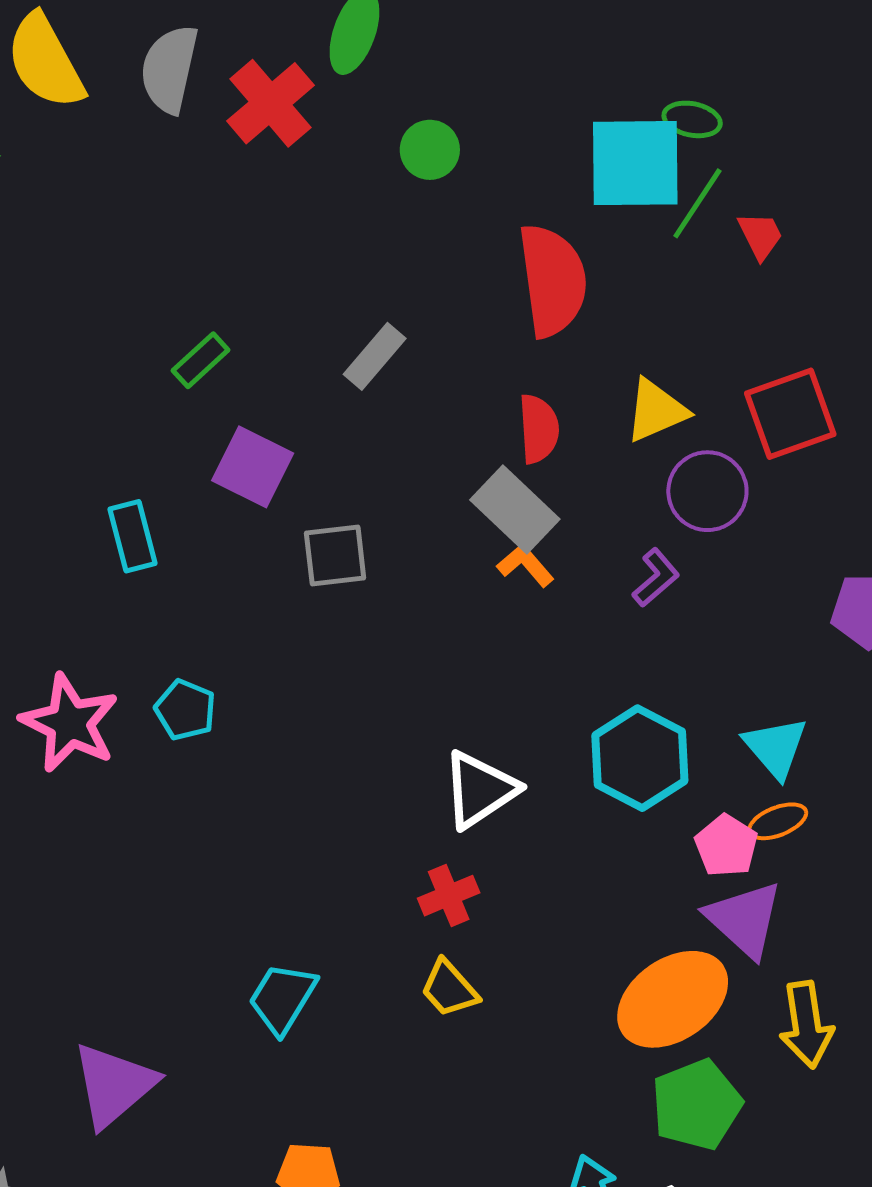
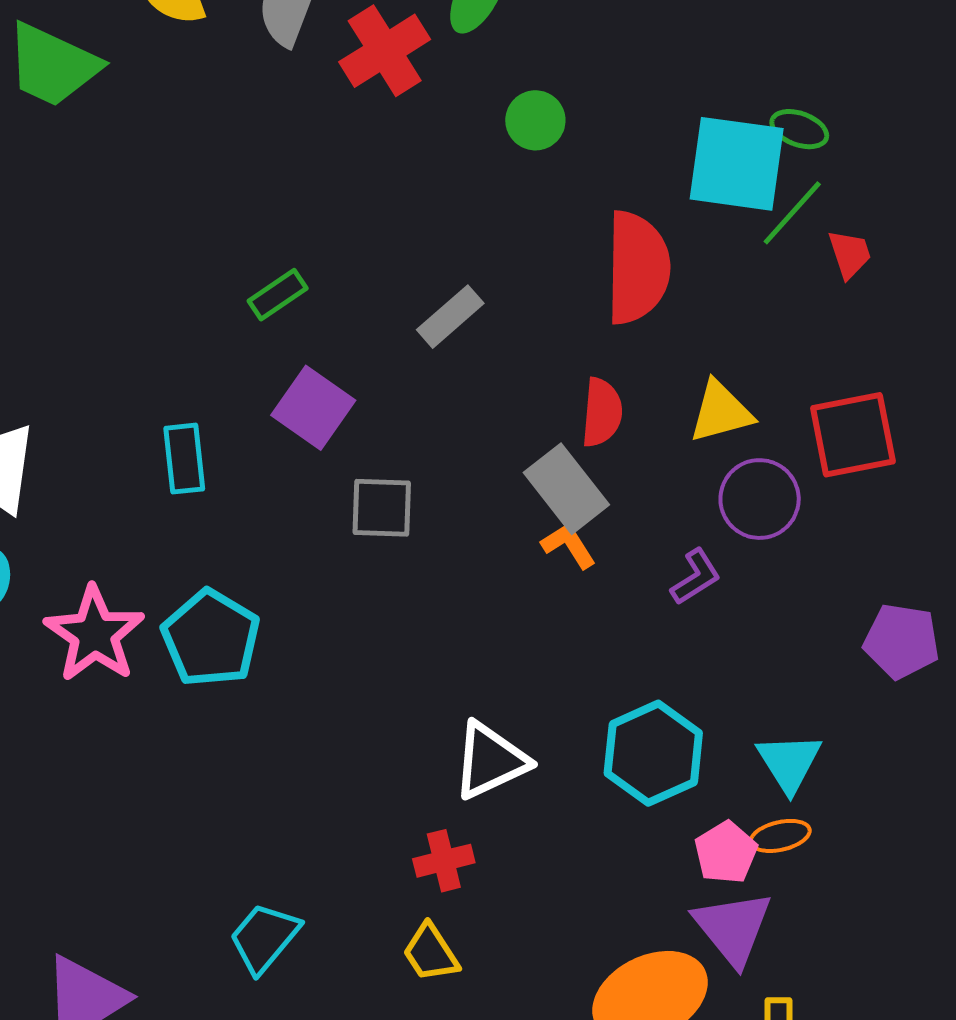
cyan pentagon: (185, 710) -> (211, 638), size x1.6

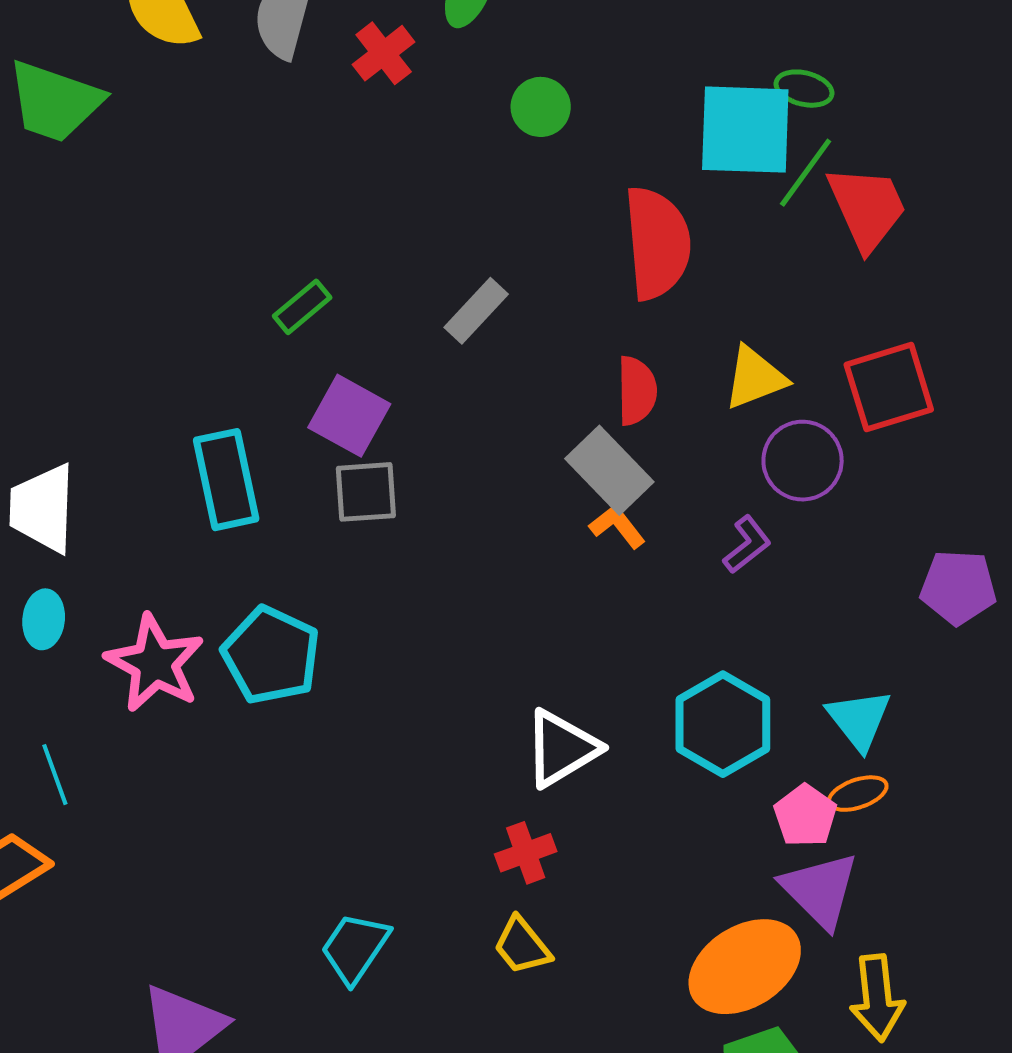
red cross: (385, 51) -> (384, 53), size x0.7
red trapezoid: (850, 254) -> (867, 208), size x1.8
cyan rectangle: (184, 459) -> (226, 480), size x1.4
gray square: (382, 508) -> (366, 492), moved

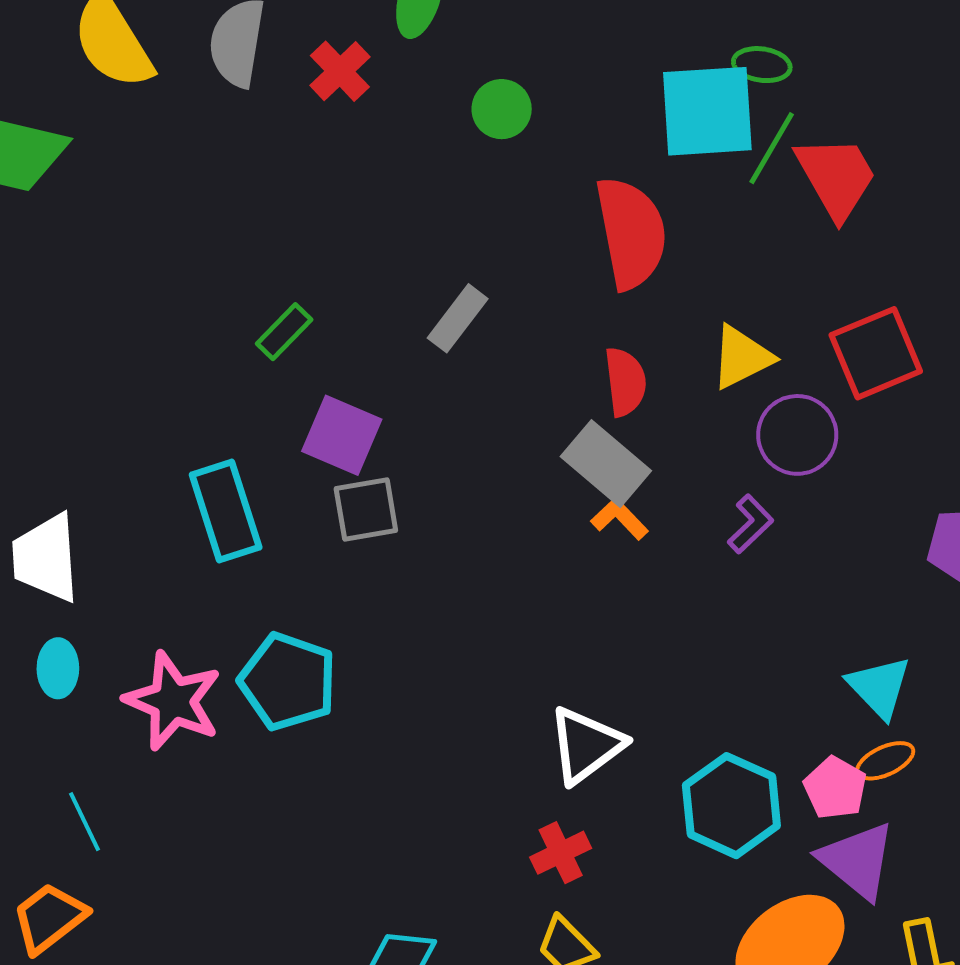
cyan hexagon: (723, 724) -> (731, 806), moved

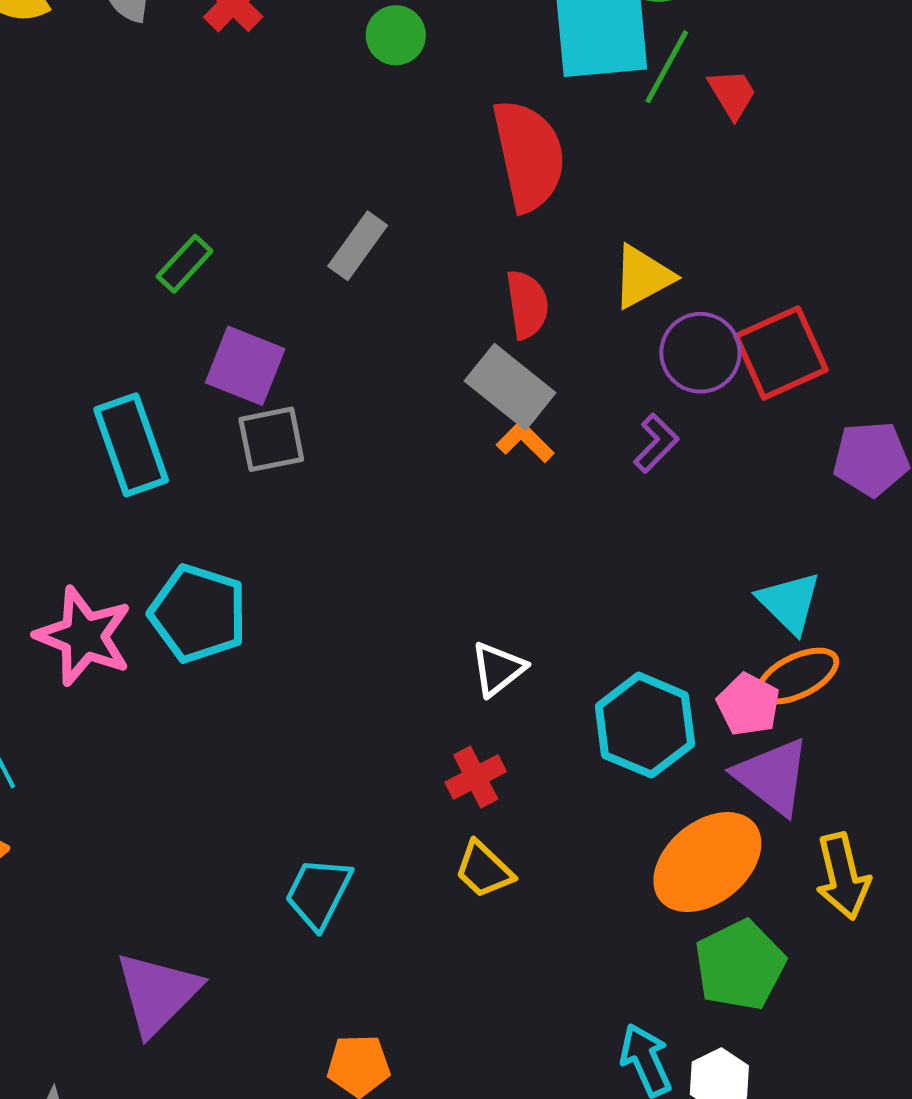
red trapezoid: (836, 177) -> (732, 94), size x0.6
red square: (876, 353) -> (781, 353), moved
white triangle: (586, 745) -> (498, 669), size x0.7
orange ellipse: (885, 761) -> (798, 676), size x1.4

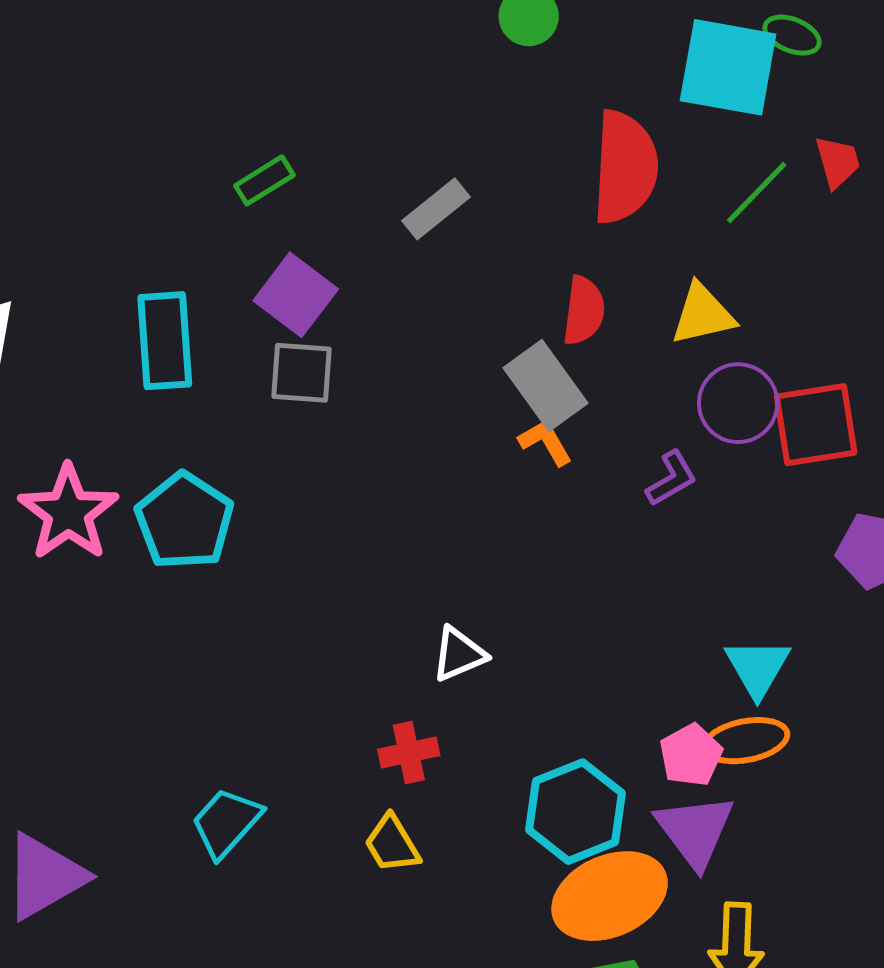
green line: (667, 67) -> (757, 192), moved
cyan hexagon: (645, 725) -> (575, 812), moved

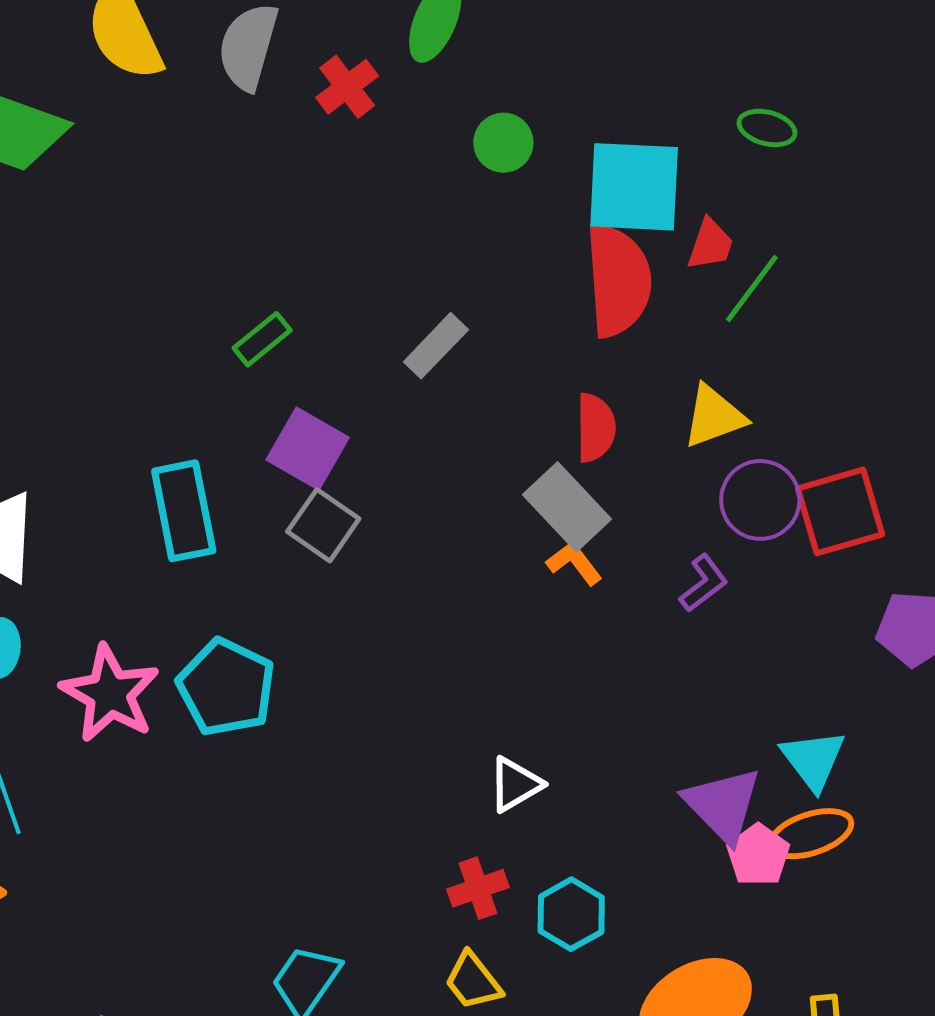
cyan square: (728, 67) -> (634, 187), moved
red trapezoid: (838, 162) -> (710, 244), moved, turned 42
gray square: (301, 373) -> (323, 525), turned 38
cyan hexagon: (575, 812) -> (571, 914), moved, size x0.7
purple triangle: (695, 831) -> (723, 805), moved

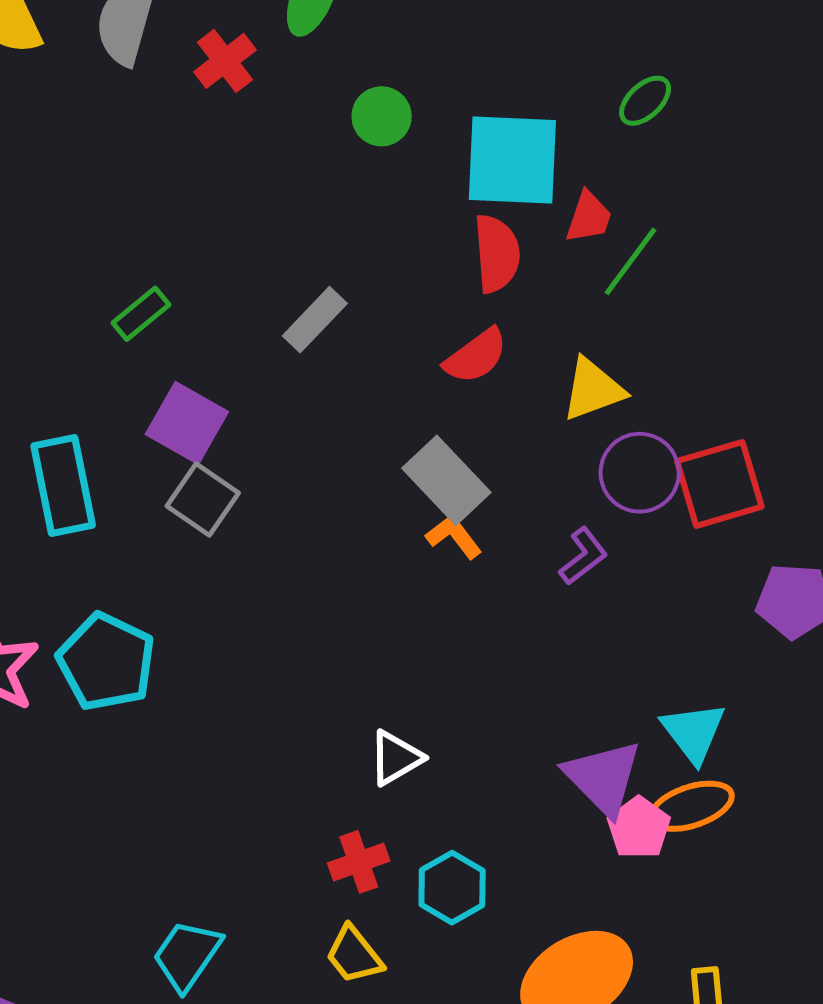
green ellipse: (767, 128) -> (645, 101), turned -58
red semicircle: (618, 280) -> (497, 254), size x0.7
red semicircle: (595, 428) -> (476, 356), moved, turned 54

